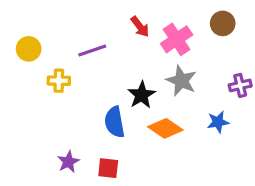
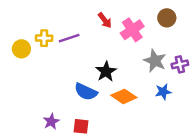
yellow circle: (29, 49) -> (21, 49), moved
yellow cross: (59, 81) -> (44, 38), moved
gray star: (181, 81) -> (155, 61), moved
blue semicircle: (115, 122) -> (86, 92), turned -55

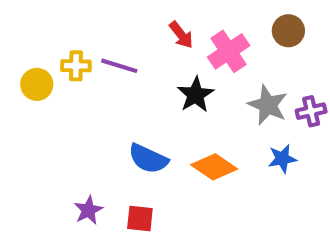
purple line: (69, 38) -> (119, 66), turned 36
black star: (106, 71) -> (196, 95), moved

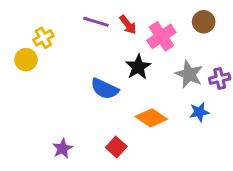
yellow cross: (76, 66) -> (43, 38), moved, turned -30
purple line: (119, 66) -> (96, 22), moved
blue semicircle: (148, 159) -> (105, 89), moved
red square: (140, 218) -> (116, 147), moved, turned 36

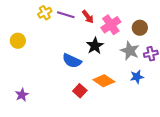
brown circle: (204, 22) -> (140, 28), moved
yellow cross: (43, 38) -> (45, 13), moved
red square: (116, 147) -> (80, 91), moved
purple star: (62, 148) -> (22, 95), moved

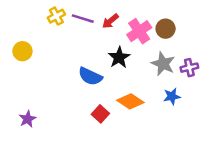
red arrow: (88, 17) -> (110, 21), turned 88
brown circle: (140, 28) -> (166, 29), moved

